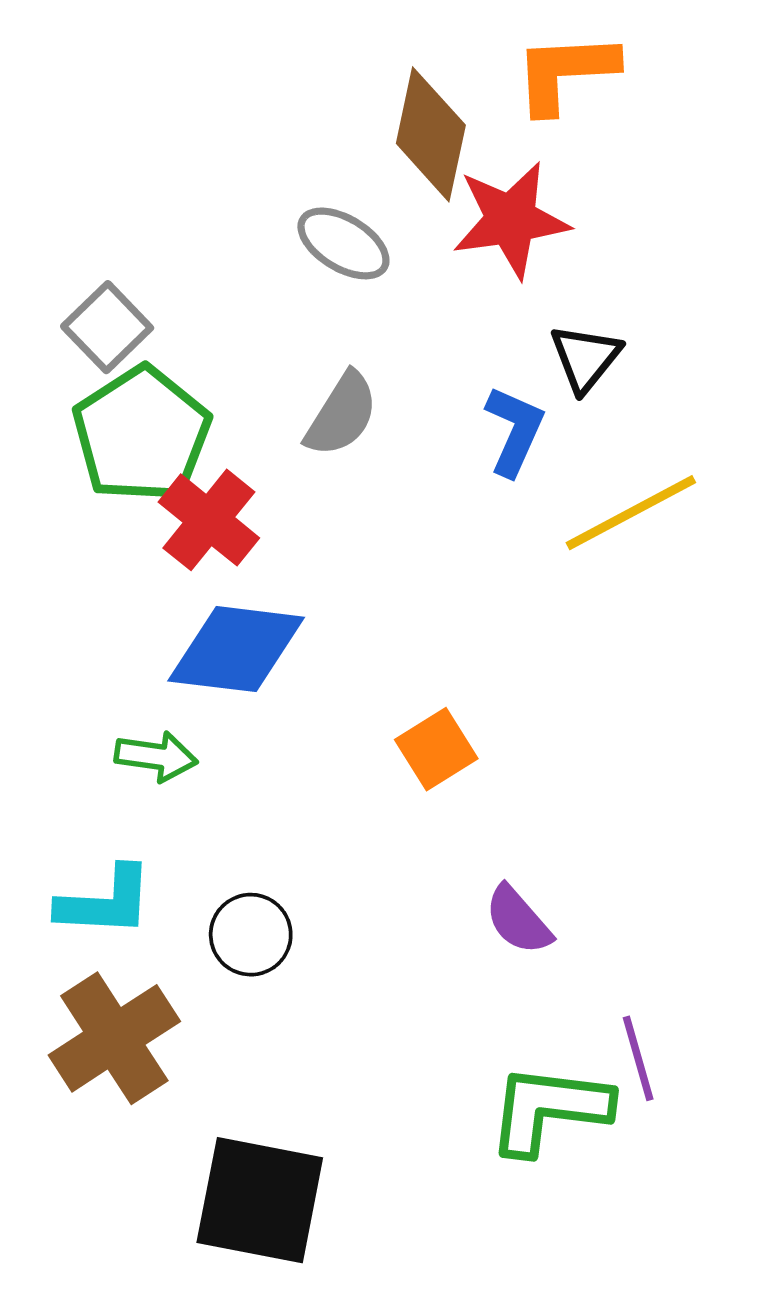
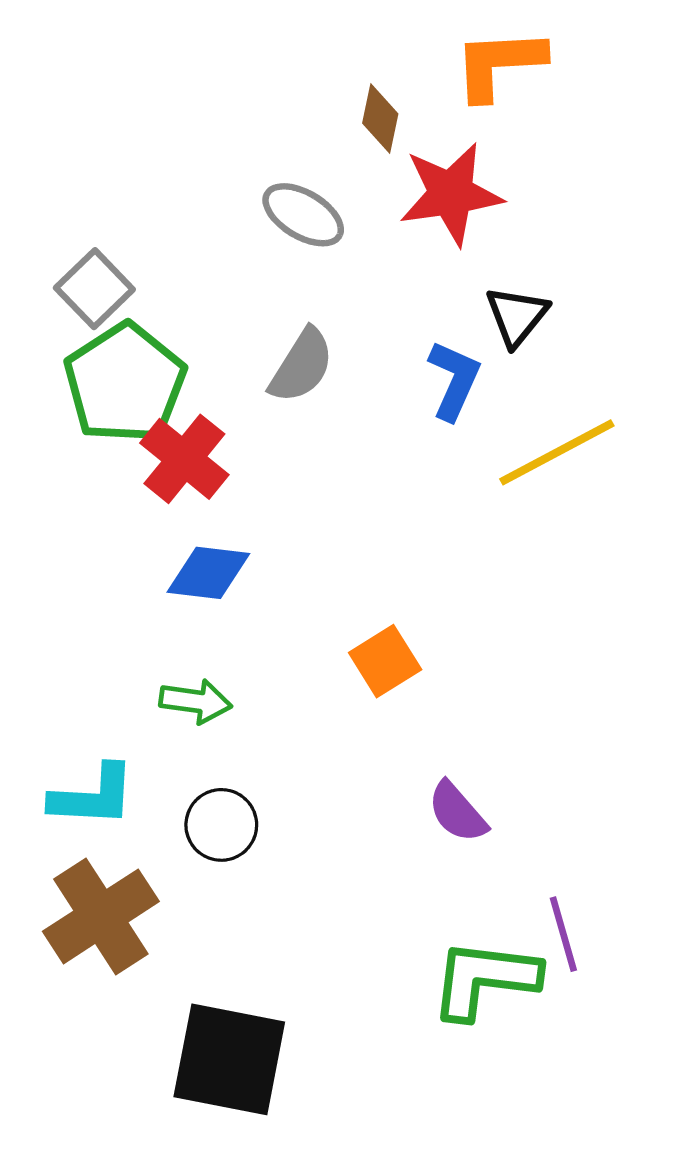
brown diamond: (431, 134) -> (380, 118), size x0.6
blue diamond: (236, 649) -> (208, 573), size x0.7
green arrow: (156, 756) -> (196, 701), moved

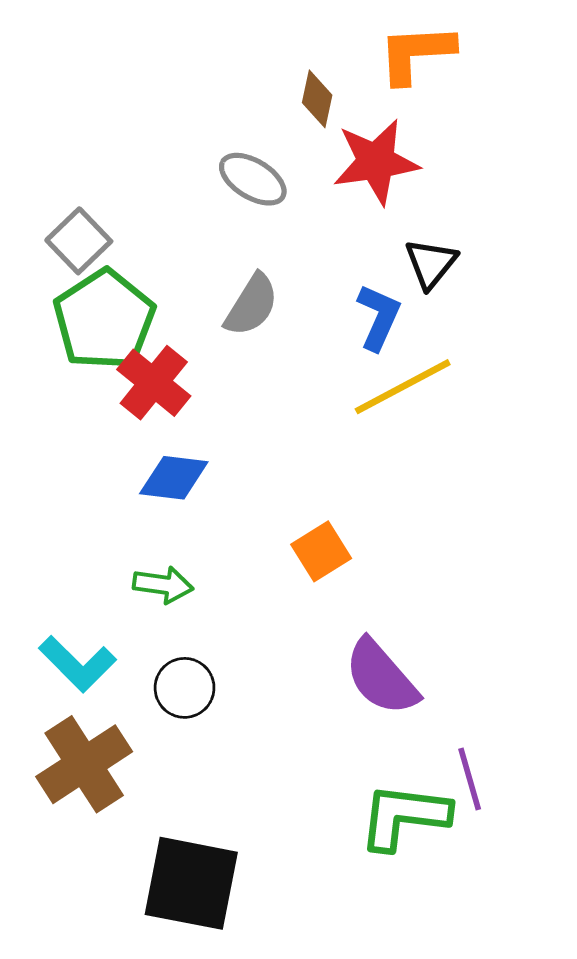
yellow line: (557, 452) -> (403, 387), moved
cyan L-shape: (93, 796) -> (77, 664), turned 42
purple semicircle: (457, 812) -> (381, 677), size x1.5

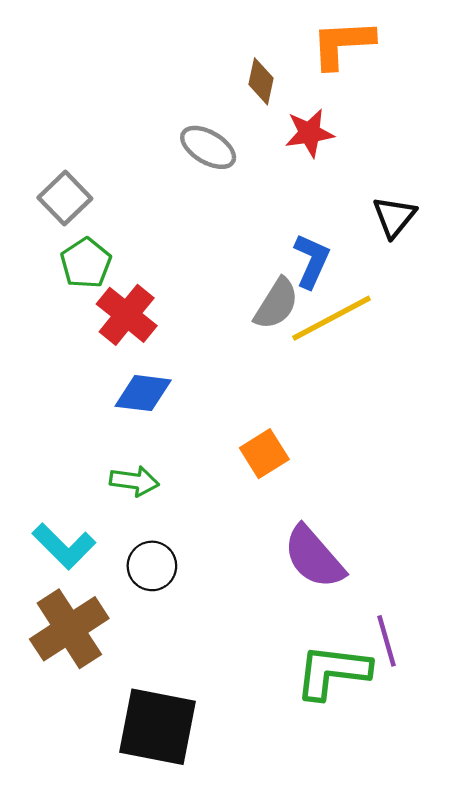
red star: (376, 162) -> (309, 133), size x0.7
black triangle: (431, 264) -> (394, 217), moved
gray semicircle: (251, 305) -> (276, 304), moved
green pentagon: (104, 320) -> (86, 263), size x0.6

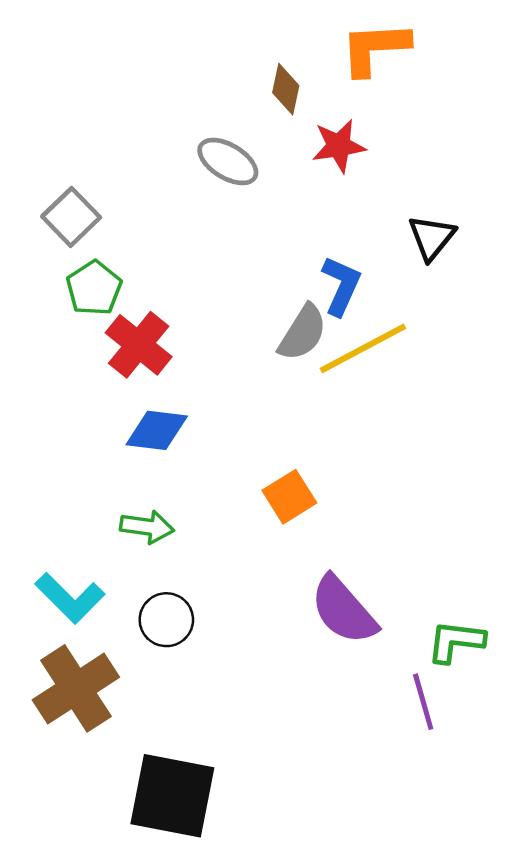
green L-shape: (333, 672) -> (456, 641), moved, size x0.7

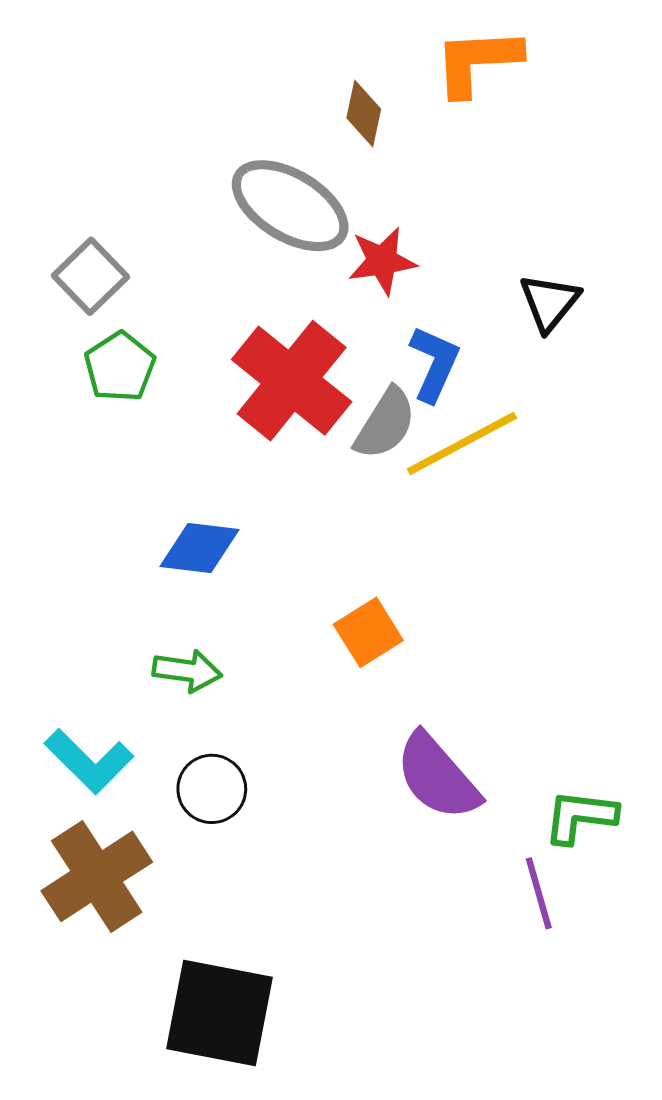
red star: (339, 146) -> (382, 261), moved
gray ellipse: (228, 161) -> (290, 206), size x1.5
red cross: (139, 345) -> (292, 381), moved, size x1.4

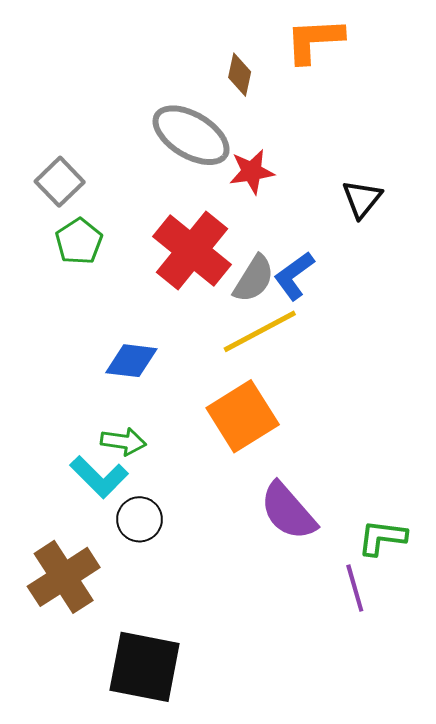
blue L-shape: (434, 364) -> (294, 276), moved, turned -150
yellow line: (462, 444) -> (260, 331), moved
orange square: (368, 632) -> (243, 416), size x1.6
cyan L-shape: (89, 761) -> (99, 477), moved

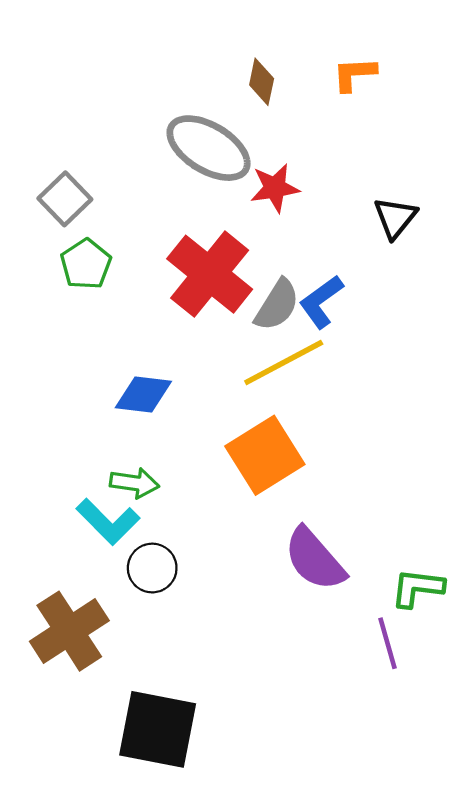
orange L-shape: (314, 40) -> (354, 74), moved, size x0.7

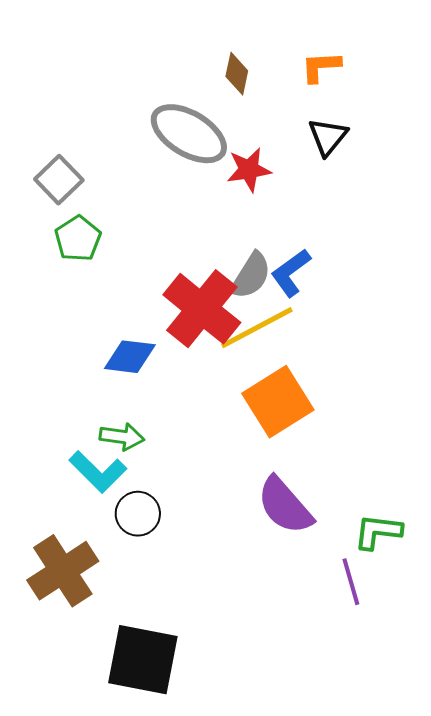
black triangle: (395, 218) -> (328, 137), moved
red cross: (210, 274) -> (202, 309), moved
orange square: (265, 455) -> (278, 402), moved

